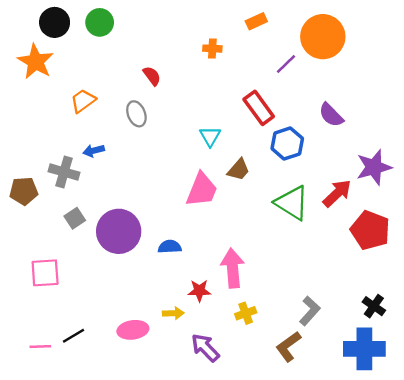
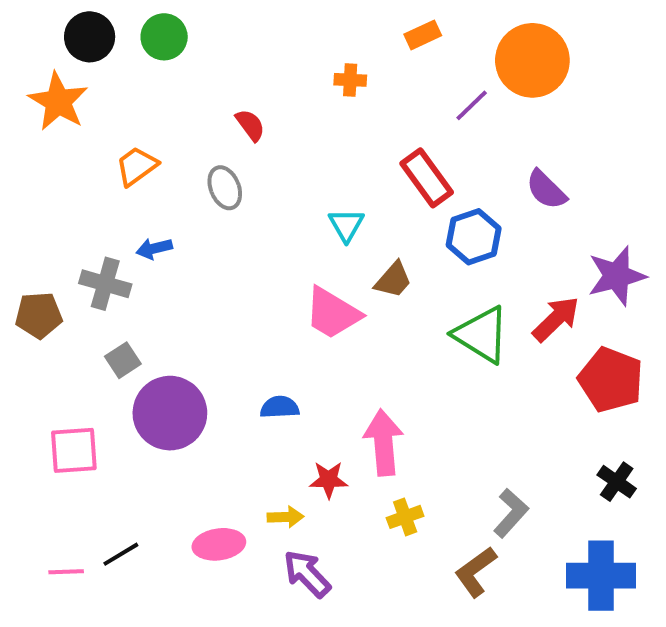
pink trapezoid: (202, 190) -> (333, 313), turned 99
purple circle: (119, 231) -> (170, 413), moved
black cross: (374, 306) -> (617, 482), moved
purple arrow: (205, 348) -> (307, 574), moved

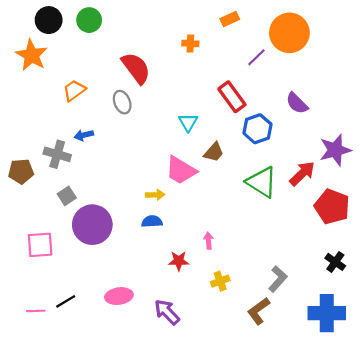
red semicircle: (250, 125) -> (136, 68), size x1.8
pink arrow: (383, 442) -> (208, 241), size x0.5
yellow arrow: (286, 517) -> (155, 195), moved

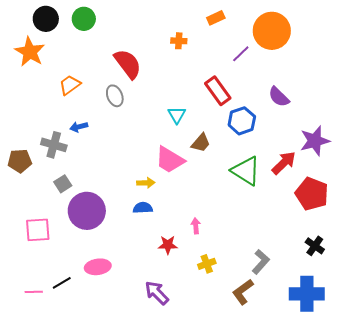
pink ellipse: (119, 296) -> (98, 267), moved

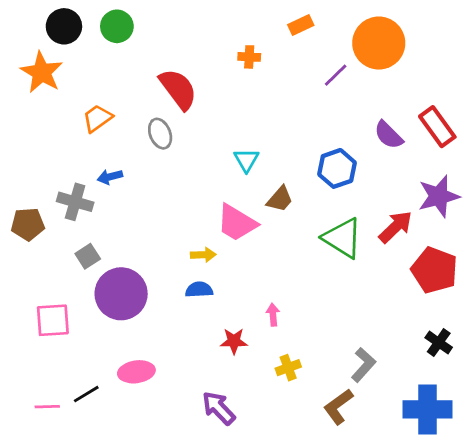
red rectangle: (218, 91) -> (437, 127), moved

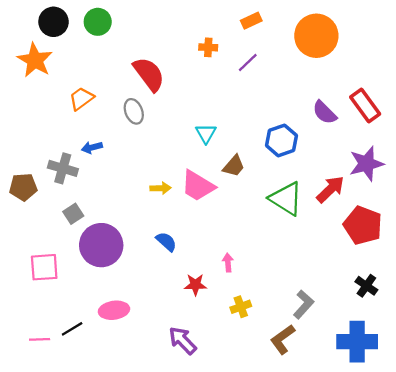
purple line: (336, 75) -> (248, 63), moved
yellow arrow: (203, 255) -> (161, 188), moved
blue semicircle: (199, 290) -> (166, 242), turned 45

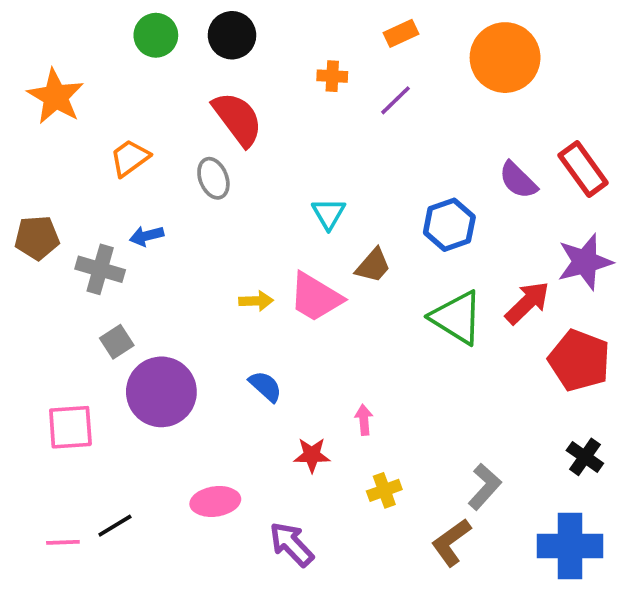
black circle: (54, 22) -> (232, 35), moved
brown pentagon: (23, 187) -> (37, 238), moved
pink ellipse: (114, 310) -> (215, 501), moved

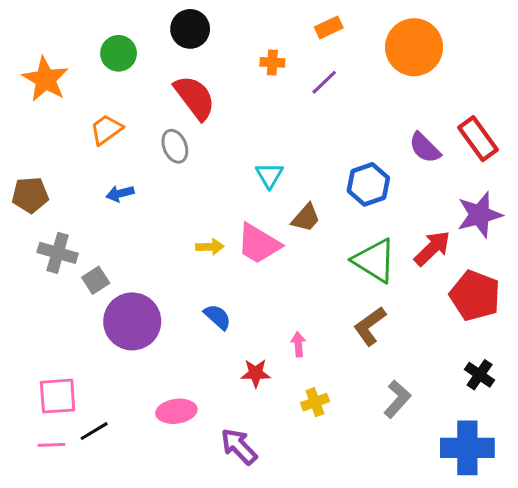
green circle: (156, 35) -> (119, 53), moved
gray cross: (100, 269) -> (58, 253), moved
pink square: (70, 427) -> (58, 396), moved
brown L-shape: (451, 542) -> (370, 326), moved

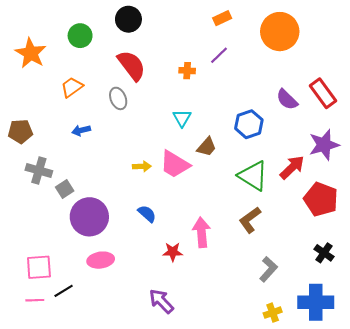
orange cross: (272, 62) -> (187, 71), moved
pink arrow: (298, 344) -> (202, 232), size x1.8
yellow cross: (315, 402) -> (273, 313), moved
pink ellipse: (176, 411) -> (101, 260), moved

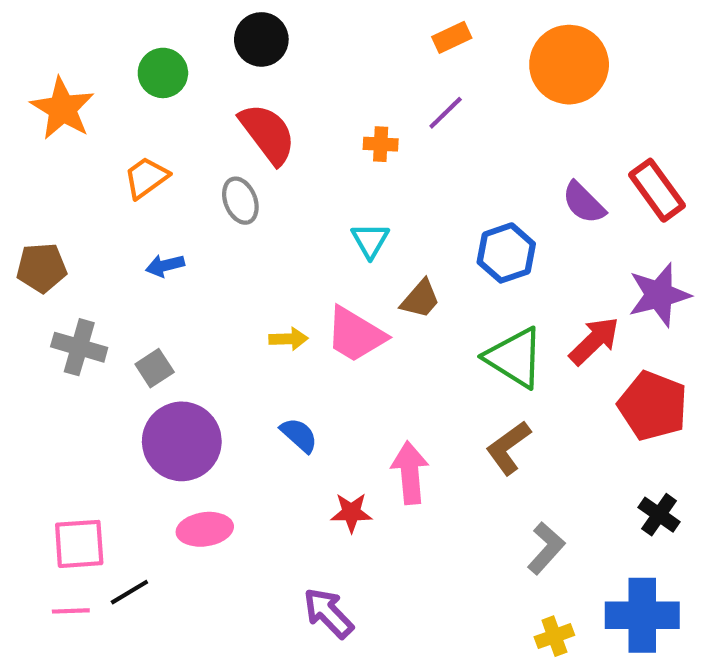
gray square: (65, 189) -> (155, 368), moved

